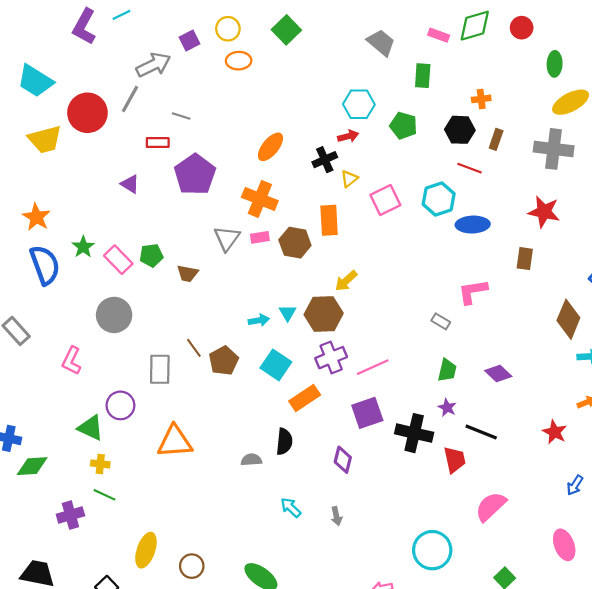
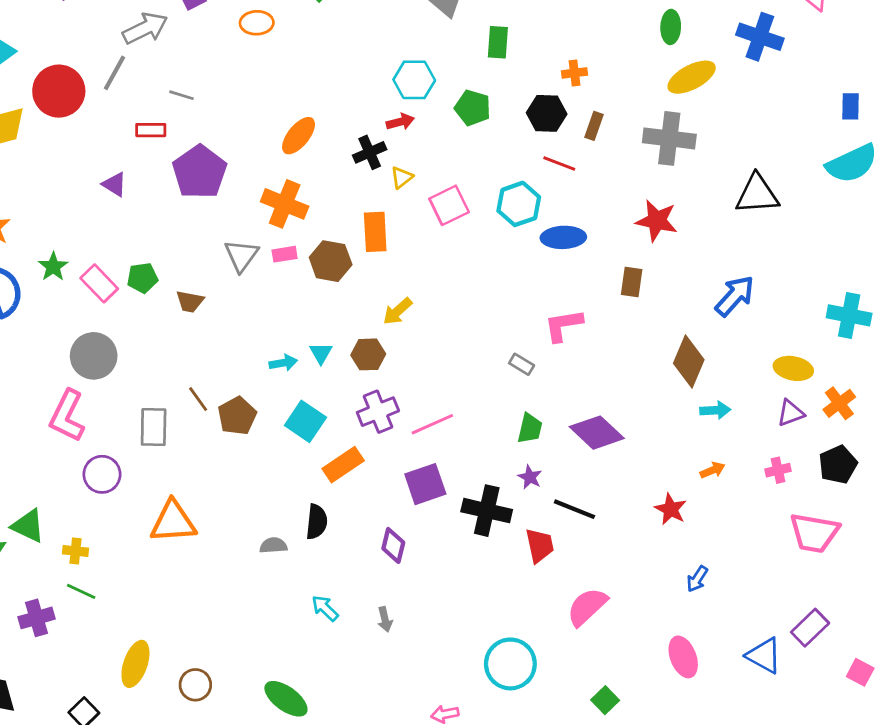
brown hexagon: (324, 314) -> (368, 354), size x0.7
pink L-shape: (71, 361) -> (67, 416), moved, size x1.4
purple diamond: (498, 373) -> (597, 433), size x1.5
green triangle: (91, 428) -> (28, 526), moved

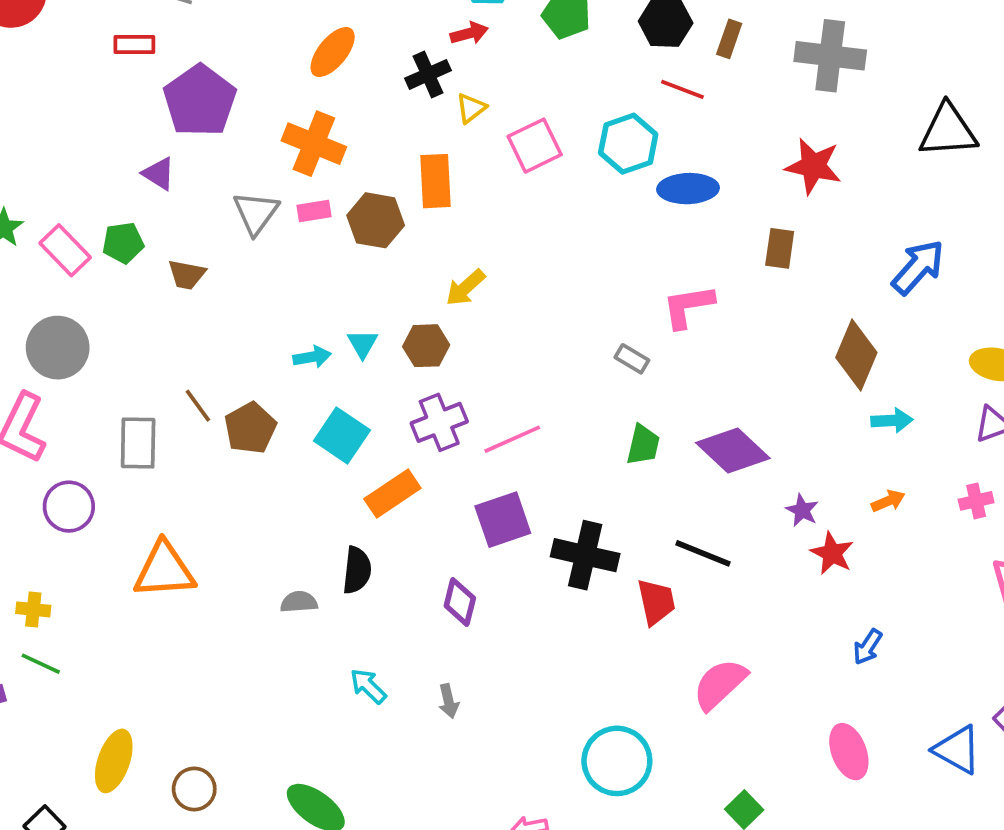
purple triangle: (115, 184) -> (159, 174), moved
purple star: (530, 477) -> (802, 510), moved

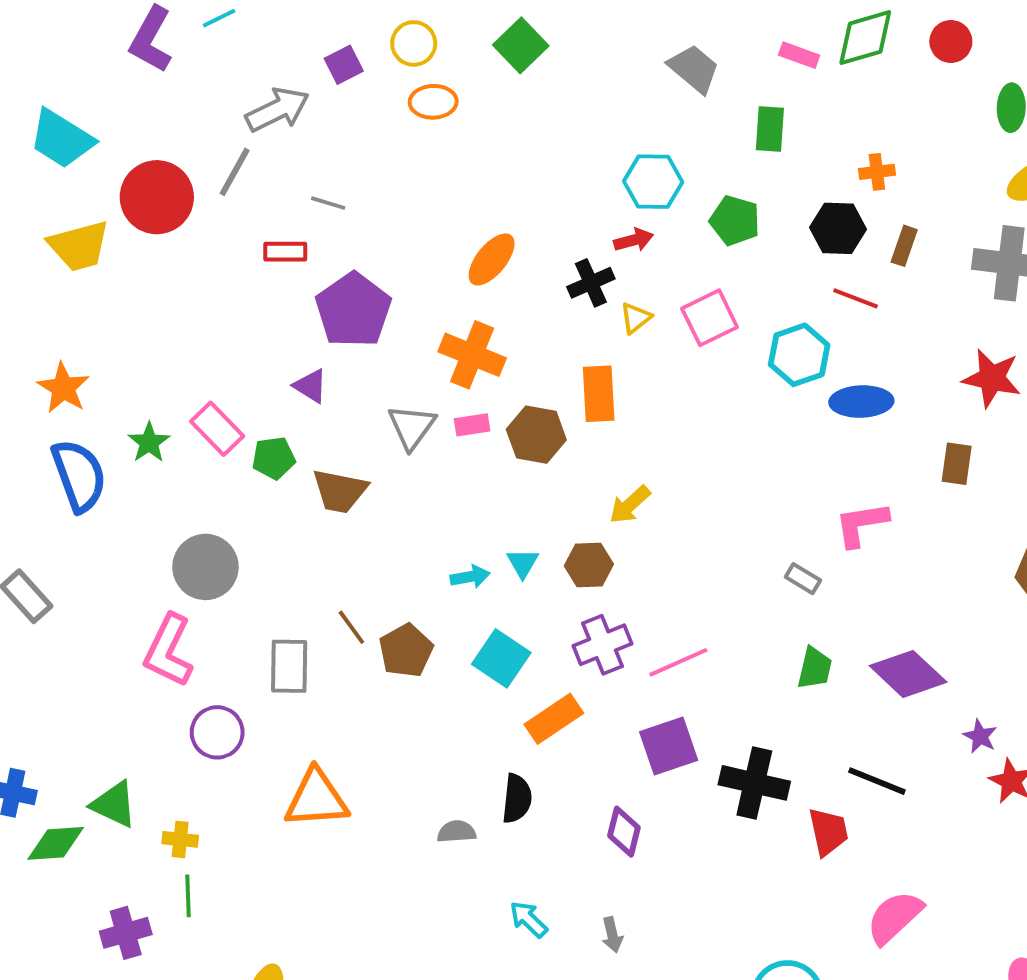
pink square: (535, 146) -> (710, 318), moved
pink rectangle: (65, 250) -> (217, 429), moved
brown trapezoid: (187, 275) -> (340, 491), size x1.4
green line: (41, 664) -> (188, 896), turned 63

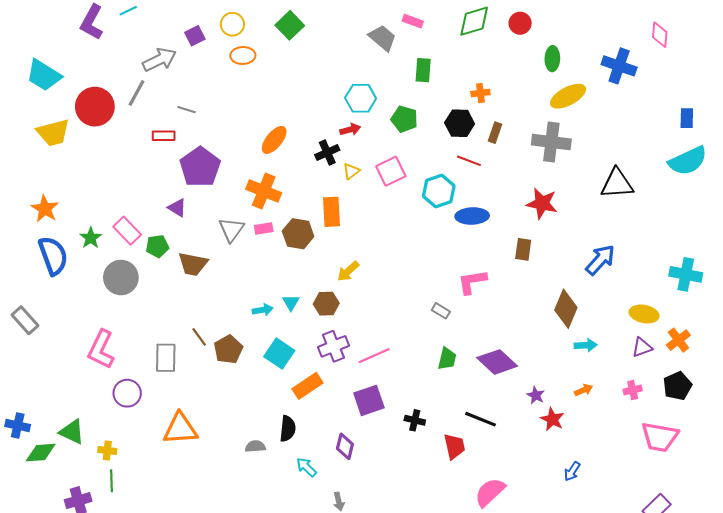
pink rectangle: (799, 55) -> (413, 21), moved
gray circle: (205, 567) -> (121, 278), moved
black cross: (754, 783) -> (415, 420), size x0.6
cyan arrow: (529, 919) -> (306, 467), moved

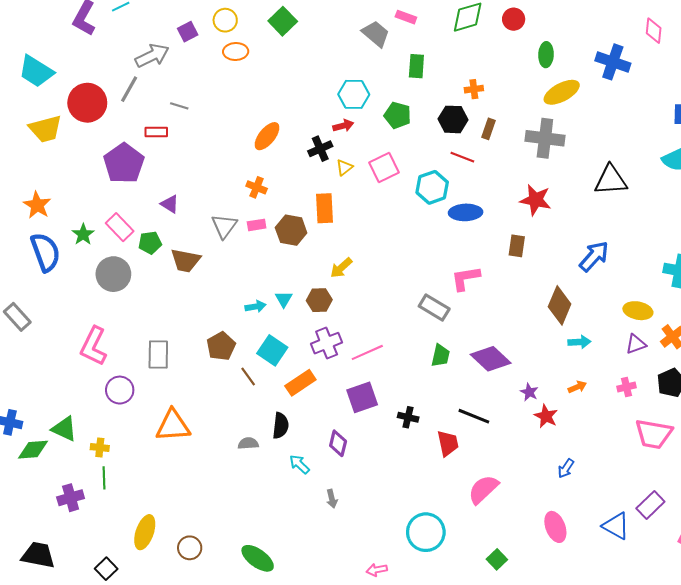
purple pentagon: (200, 167) -> (124, 163), moved
orange cross: (264, 191) -> (257, 187), size x0.6
gray rectangle: (441, 311) -> (434, 308), size x1.6
brown line: (199, 337) -> (248, 376), moved

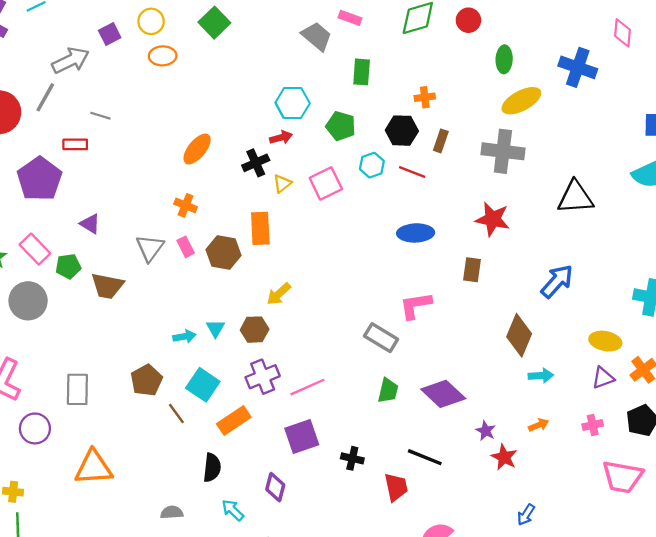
cyan hexagon: (432, 187) -> (372, 165), moved, size x0.7
pink rectangle: (257, 225) -> (186, 247), turned 72
gray semicircle: (248, 443) -> (172, 512), moved

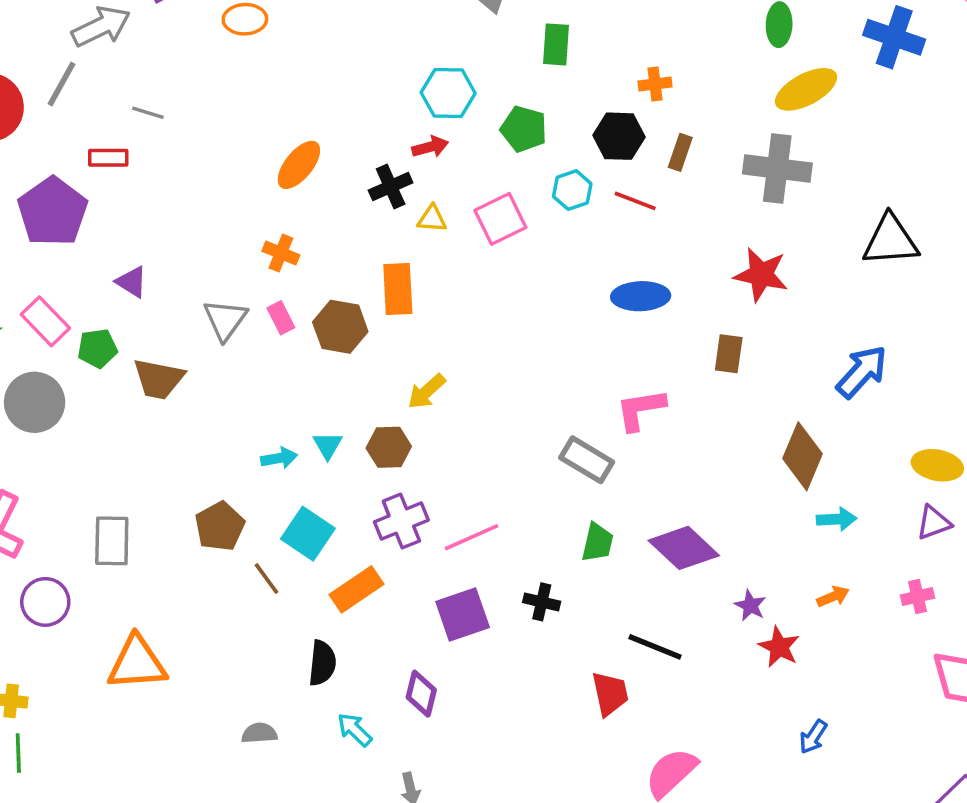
yellow triangle: (282, 184) -> (432, 219), turned 42
black cross: (352, 458) -> (542, 602), moved

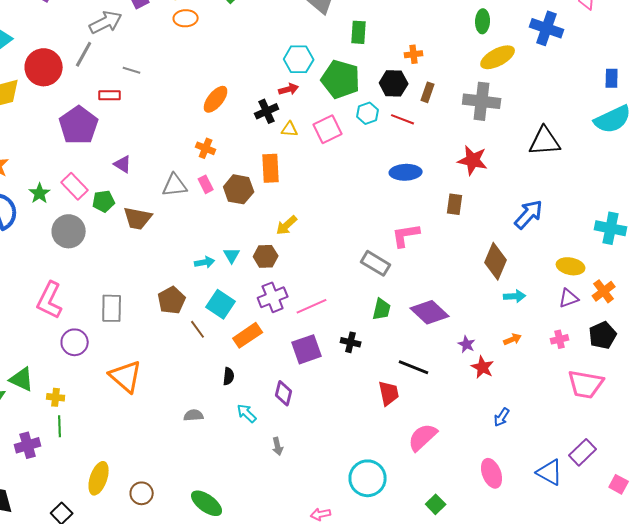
green pentagon: (524, 129) -> (341, 79), size x1.5
gray triangle: (225, 320) -> (175, 185), turned 48
orange triangle: (137, 663) -> (126, 376), turned 45
black semicircle: (322, 663) -> (229, 376), size x0.7

